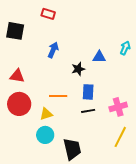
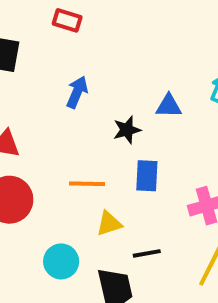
black line: (88, 111) -> (147, 253), moved
yellow triangle: (46, 114) -> (109, 224), moved

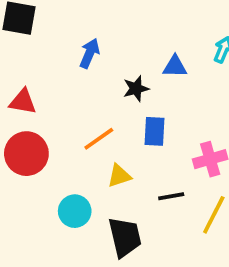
orange line: (87, 184) -> (99, 139), turned -36
black line: (147, 253) -> (171, 196), moved

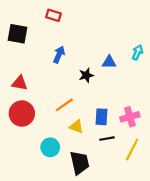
blue rectangle: (154, 131) -> (101, 117), moved
yellow triangle: (119, 176) -> (76, 127), turned 40

